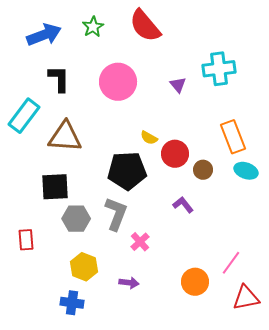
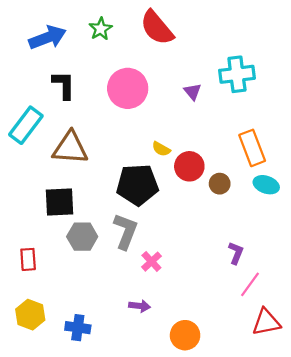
purple L-shape: (183, 205) -> (236, 253), moved, turned 60
yellow hexagon: (84, 267) -> (30, 315), moved
orange circle: (195, 282) -> (185, 335), moved

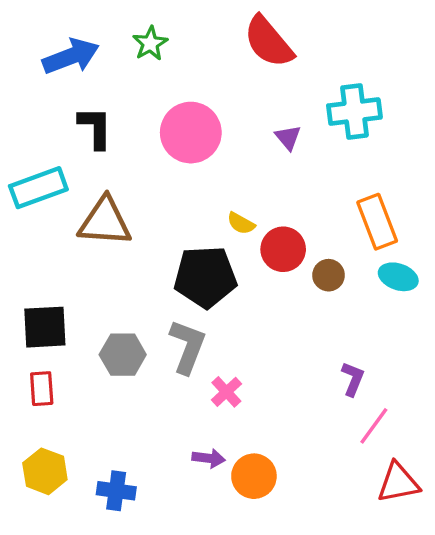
red semicircle: (157, 28) -> (269, 42), moved
cyan rectangle: (26, 125) -> (38, 188), turned 33
black square: (59, 202) -> (45, 327), moved
orange circle: (185, 335) -> (254, 476), moved

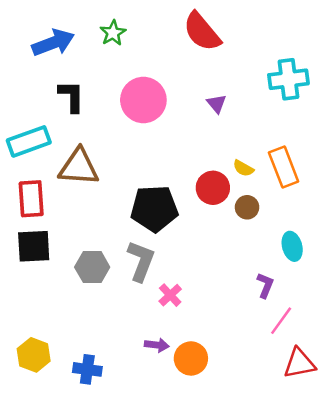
cyan cross: (354, 111) -> (288, 79), moved
yellow semicircle: (241, 223) -> (243, 168), moved
cyan ellipse: (398, 277) -> (292, 246), moved, turned 56
red rectangle: (42, 389) -> (31, 199), moved, size x1.4

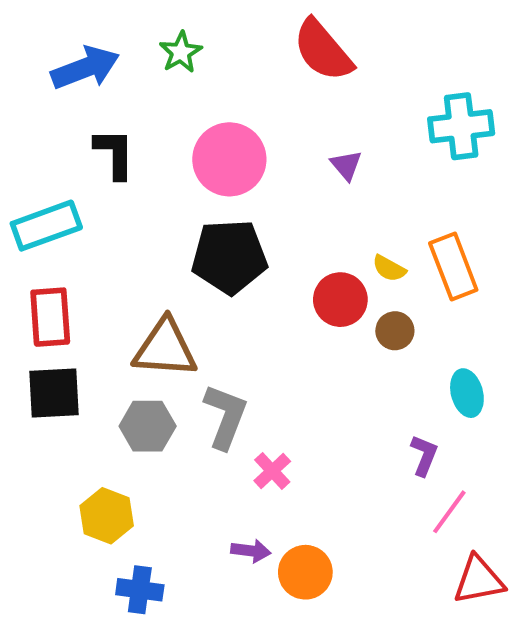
brown triangle: (79, 167) -> (165, 348), moved
black pentagon: (154, 208) -> (229, 257), moved
yellow hexagon: (34, 355) -> (107, 516), moved

